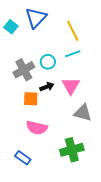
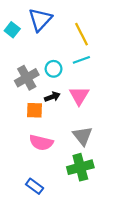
gray triangle: (83, 113) -> (83, 136), moved, turned 36
blue rectangle: (23, 158) -> (35, 186), moved

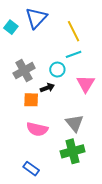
cyan circle: (54, 69) -> (57, 70), moved
pink triangle: (79, 96) -> (86, 84), moved

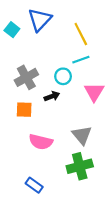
orange square: (31, 100) -> (24, 110), moved

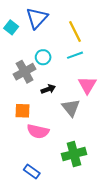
cyan circle: (63, 76) -> (43, 57), moved
orange square: (24, 110) -> (22, 111), moved
gray triangle: (82, 135) -> (71, 108), moved

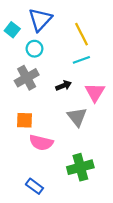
cyan circle: (43, 57) -> (34, 49), moved
black arrow: (48, 89) -> (64, 86), moved

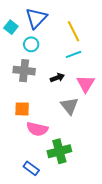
gray cross: (27, 78) -> (24, 71), turned 35
green cross: (80, 167) -> (59, 151), moved

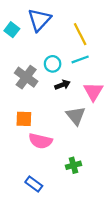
cyan circle: (31, 44) -> (53, 64), moved
gray cross: (24, 71) -> (26, 77), turned 30
green cross: (59, 151) -> (73, 165), moved, size x0.6

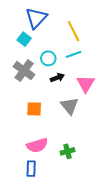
cyan square: (12, 30) -> (24, 39), moved
orange square: (24, 119) -> (34, 109), moved
pink semicircle: (40, 141) -> (37, 145), moved, turned -30
blue rectangle: (34, 184) -> (31, 169), turned 56

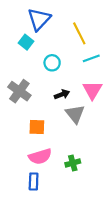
cyan line: (74, 54) -> (91, 58), moved
gray cross: (24, 71) -> (19, 91), moved
black arrow: (57, 78) -> (62, 94), moved
orange square: (34, 109) -> (37, 127), moved

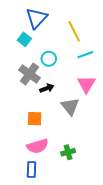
gray cross: (19, 91) -> (29, 74), moved
black arrow: (62, 94) -> (47, 88), moved

